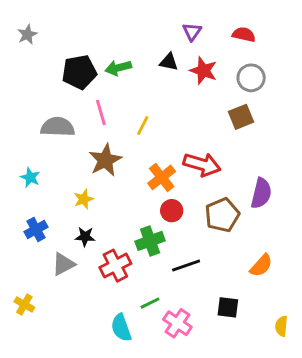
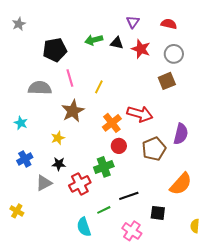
green arrow: (118, 68) -> (94, 40), moved
black line: (186, 266) -> (129, 196), moved
orange semicircle: (261, 266) -> (181, 184), size x1.4
pink cross: (177, 323) -> (132, 231), moved

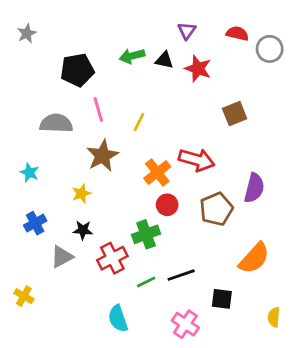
gray circle: (174, 54) -> (270, 49), moved
green line: (104, 210) -> (146, 282), moved

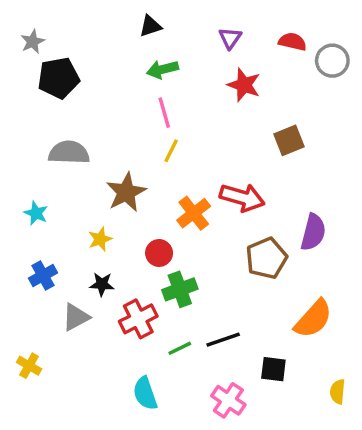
black triangle: (164, 60) -> (150, 26), moved, turned -30
black pentagon: (77, 70) -> (59, 78), moved
pink line: (98, 109) -> (164, 113), moved
red circle: (167, 205) -> (159, 253), moved

